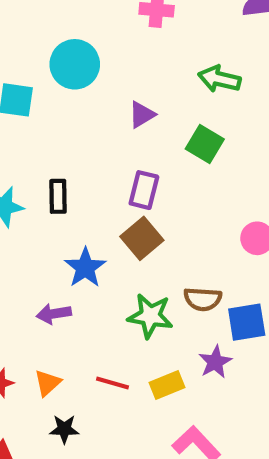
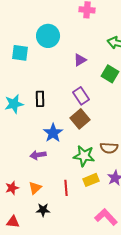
purple rectangle: (144, 190) -> (81, 96), turned -48
red line: (112, 383) -> (66, 188), turned 70
yellow rectangle: (167, 385) -> (91, 180), moved

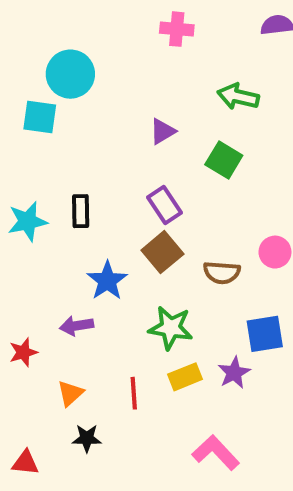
cyan circle: (48, 36) -> (70, 74), moved
brown semicircle: (109, 148) -> (222, 273), moved
red star: (12, 188) -> (23, 352), moved

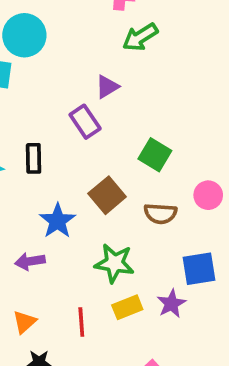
green arrow: (238, 97) -> (140, 37), moved, turned -45
green square: (224, 160) -> (155, 155), moved
purple rectangle: (165, 205) -> (85, 122), moved

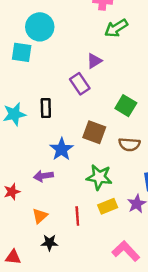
brown square: (107, 195) -> (94, 132), turned -30

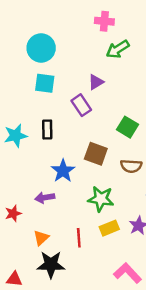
cyan square: (22, 52) -> (45, 83), moved
black star: (49, 243) -> (51, 265), size x1.6

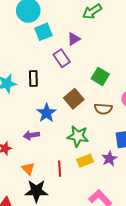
cyan square: (45, 83) -> (43, 32), moved, turned -30
brown square: (96, 154) -> (74, 99), turned 30
orange triangle: (41, 238) -> (28, 169), turned -32

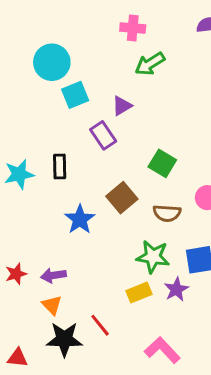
purple arrow: (31, 135) -> (53, 275), moved
green star: (78, 136) -> (153, 257), moved
red line: (60, 169) -> (100, 325), moved, turned -35

